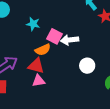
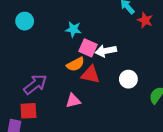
cyan star: (33, 24) -> (73, 29), moved
red triangle: (36, 66) -> (91, 75), moved

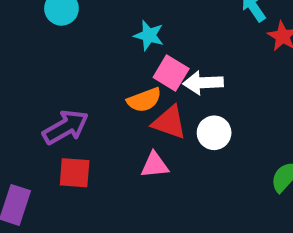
white circle: (128, 79) -> (214, 133), moved
pink triangle: (73, 101) -> (155, 165), moved
red square: (28, 111) -> (75, 173), moved

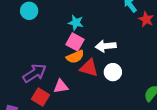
pink square: (171, 73) -> (75, 42), moved
pink triangle: (155, 165) -> (61, 86), moved
red square: (75, 173) -> (41, 97), turned 30

